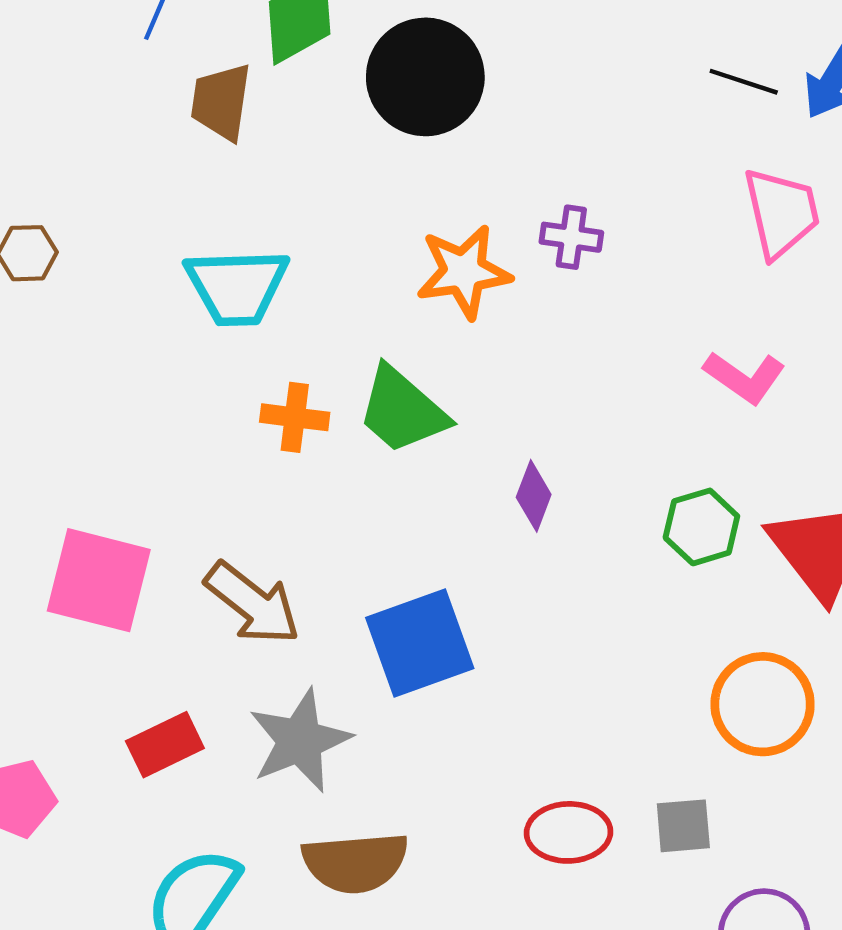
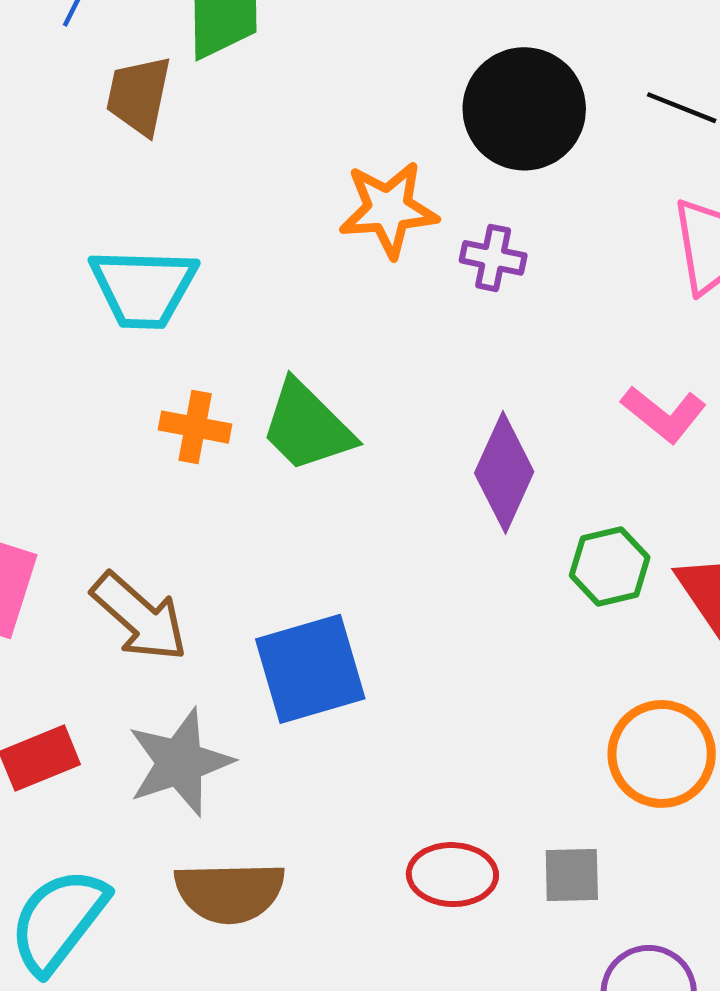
black circle: (425, 77) -> (524, 109), moved
orange star: (464, 272) -> (388, 209), moved
purple diamond: (534, 496) -> (504, 472), moved, size x1.6

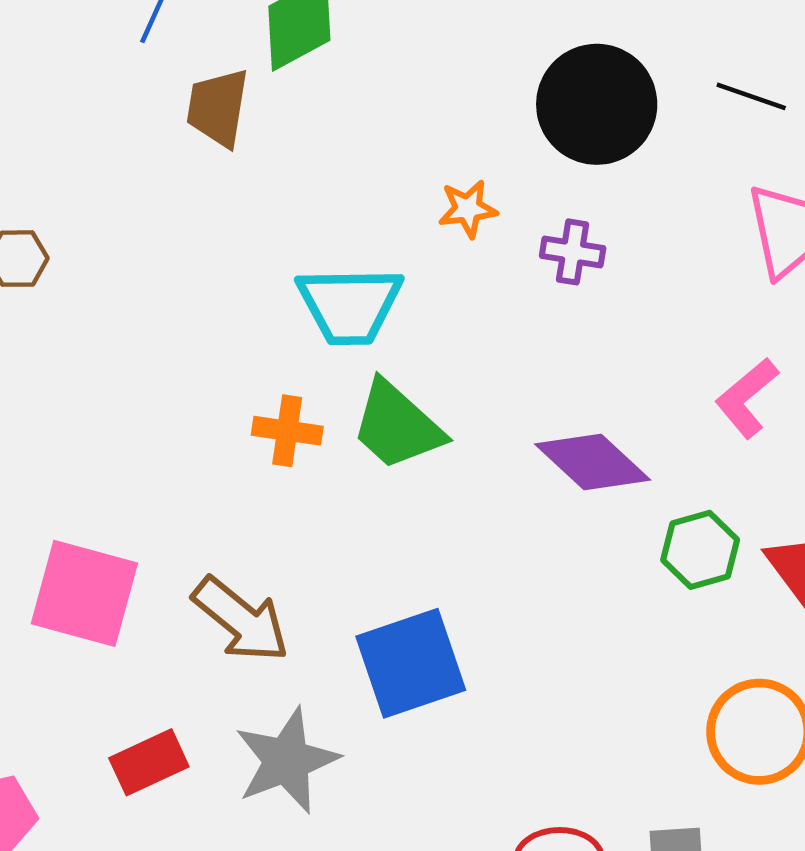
orange star: (388, 209) -> (468, 209), size x0.6
cyan trapezoid: (143, 288) -> (350, 305), moved
pink L-shape: (664, 414) -> (747, 398), turned 104
purple diamond: (504, 472) -> (593, 462), turned -69

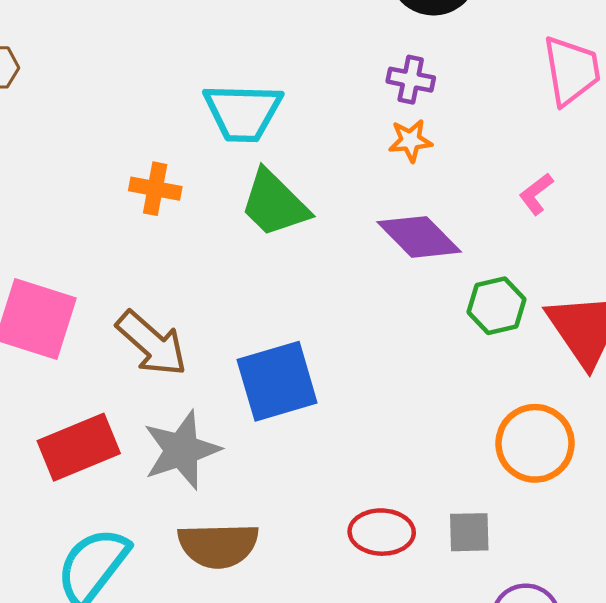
orange star: (468, 209) -> (410, 141), moved
pink L-shape: (747, 398) -> (536, 194), size x0.7
orange cross: (287, 431) -> (155, 189), moved
red rectangle: (149, 762) -> (79, 447), size x1.4

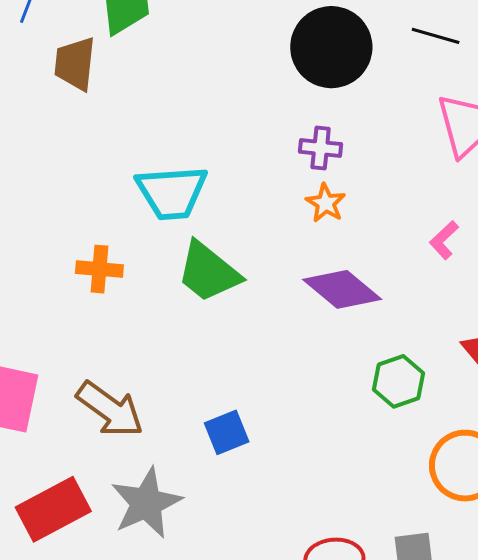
orange star: (410, 141) -> (326, 203), turned -30
green hexagon: (497, 306) -> (399, 381), moved
blue square: (277, 381) -> (227, 432), size x0.6

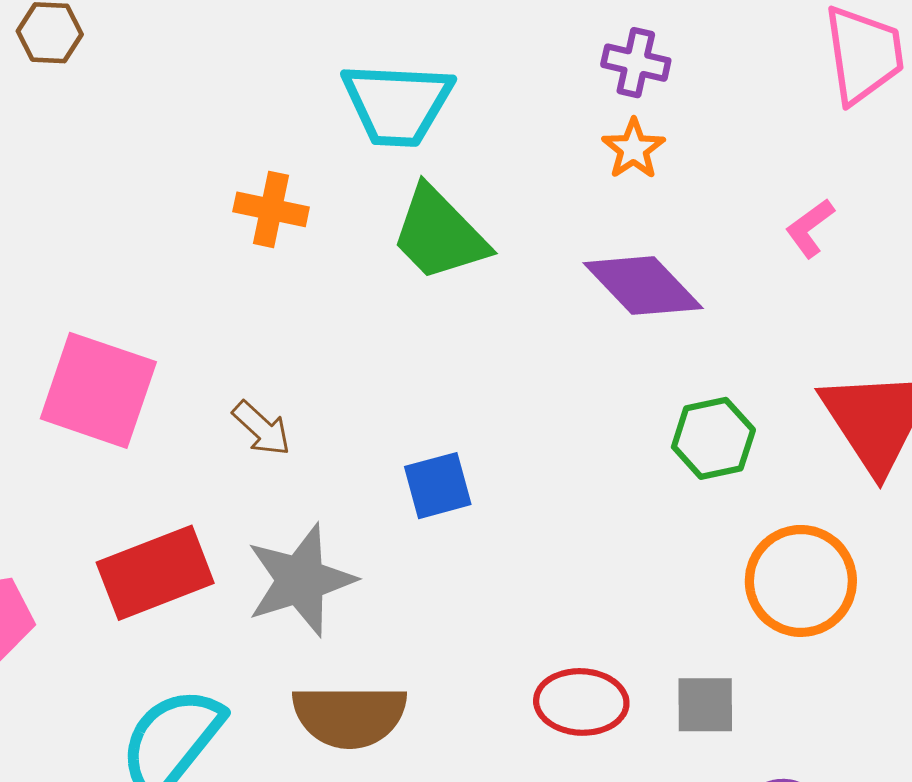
brown arrow: (110, 409) -> (262, 428), size x0.6

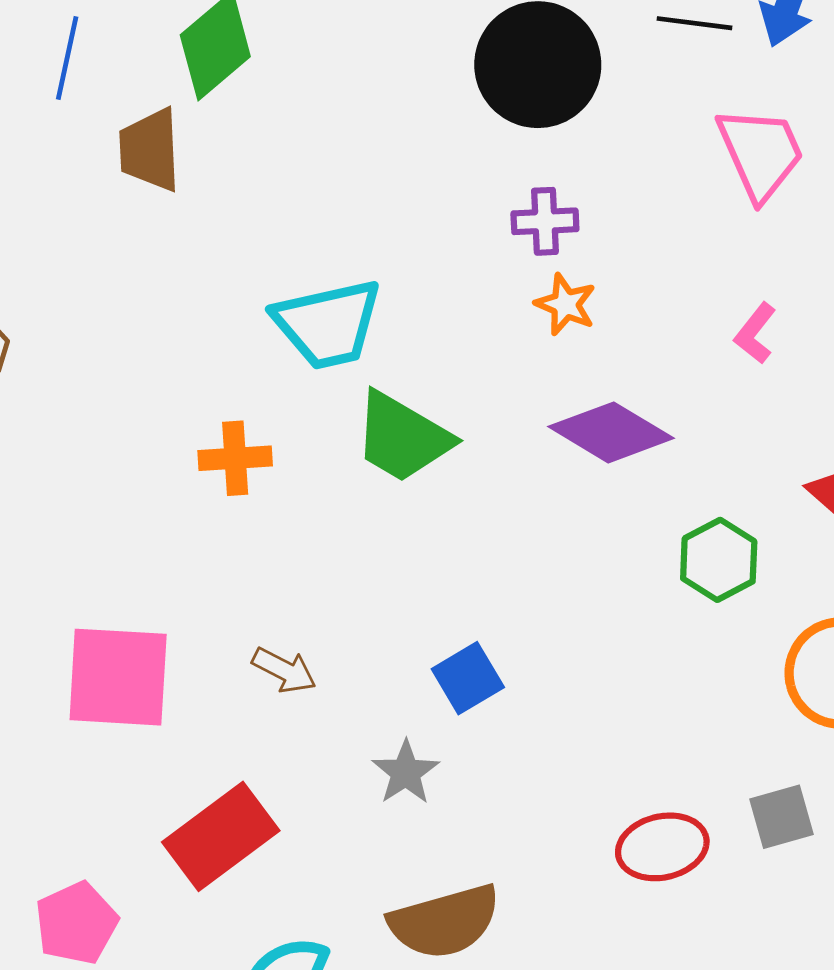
gray star: (301, 580) -> (406, 772), moved, size x0.6

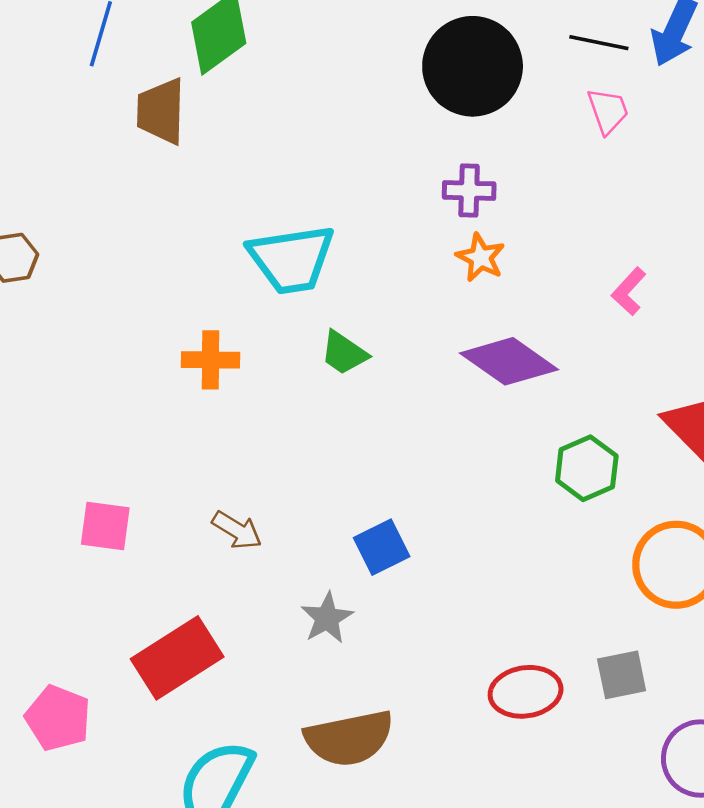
pink trapezoid: (760, 153) -> (608, 111), moved, size x0.6
green trapezoid: (402, 437) -> (344, 353), size x0.6
pink square: (118, 677) -> (105, 526), size x0.6
pink pentagon: (76, 923) -> (58, 718), turned -30

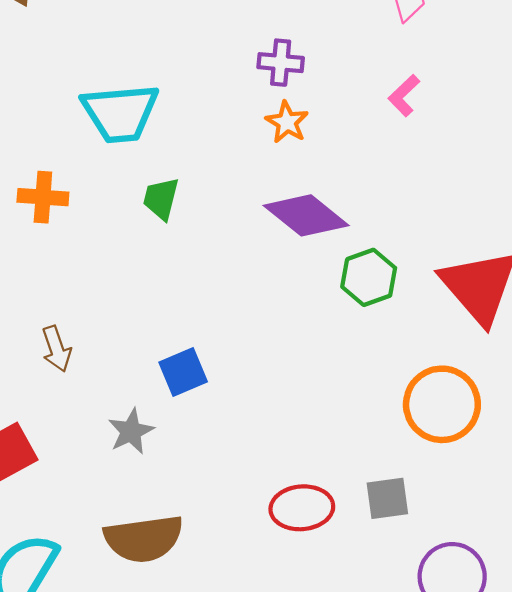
pink L-shape: (629, 291) -> (404, 96), moved
green trapezoid: (344, 353) -> (161, 199), turned 66
green hexagon: (587, 468) -> (369, 277), moved
brown arrow: (237, 530) -> (57, 349), turned 36

